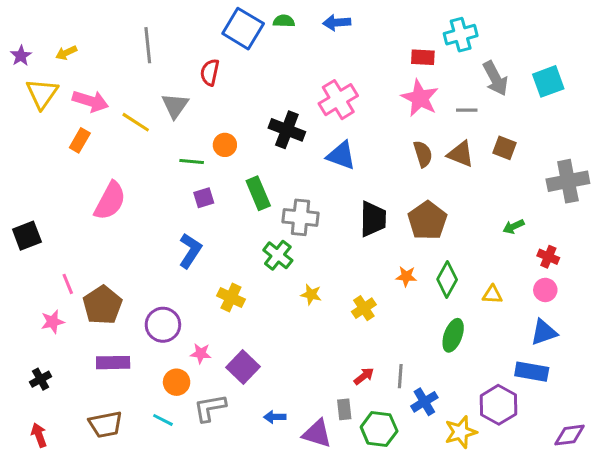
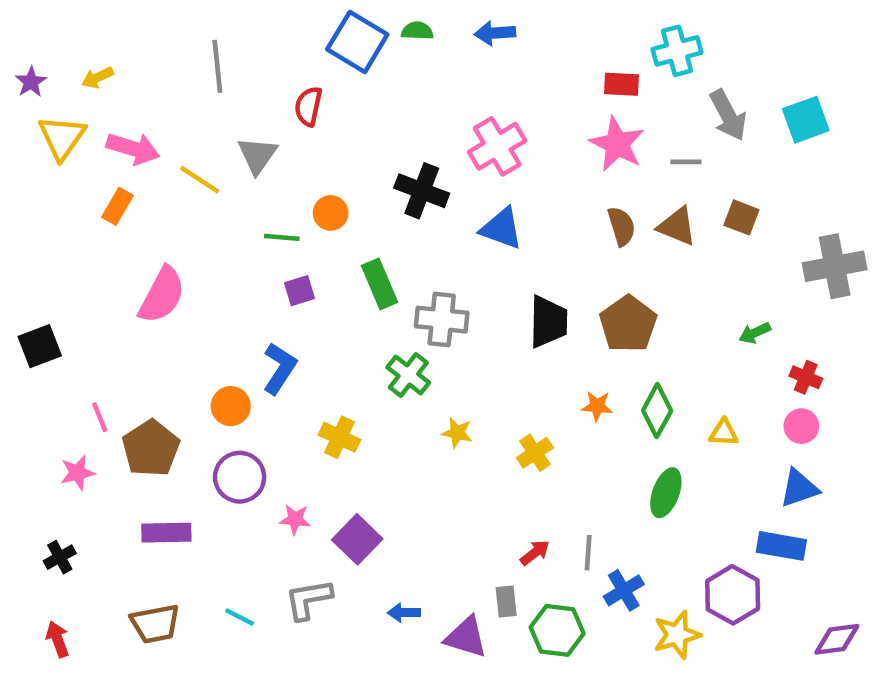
orange circle: (177, 382) -> (231, 406), moved

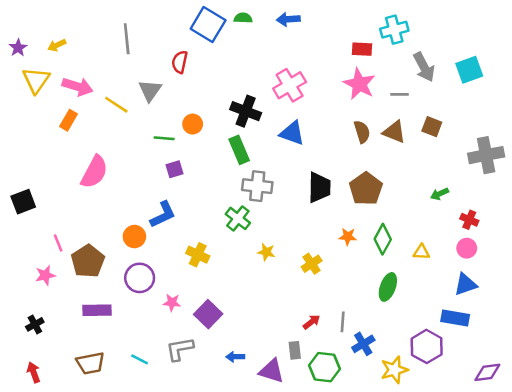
green rectangle: (379, 284) -> (239, 150), moved
blue L-shape: (280, 368) -> (163, 215), turned 32

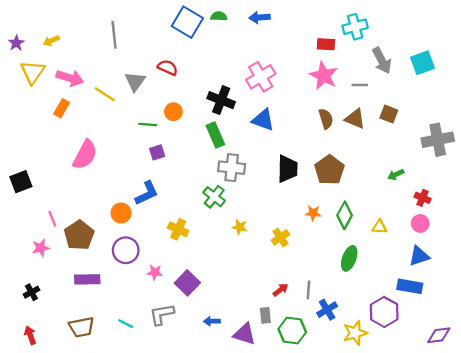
red semicircle: (180, 62) -> (168, 67), moved, turned 102

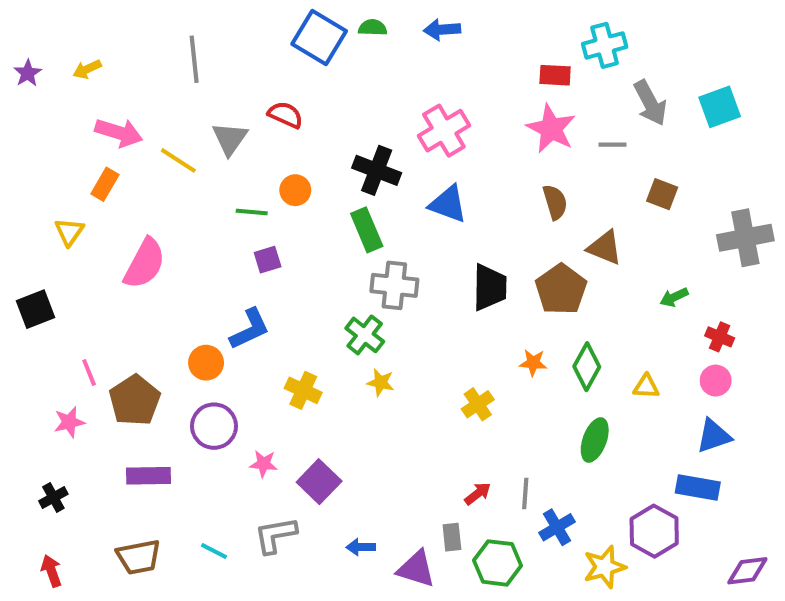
yellow triangle: (33, 72) -> (69, 232), moved, size x0.7
brown triangle: (355, 119) -> (605, 248), moved
yellow star: (240, 227) -> (381, 382), moved

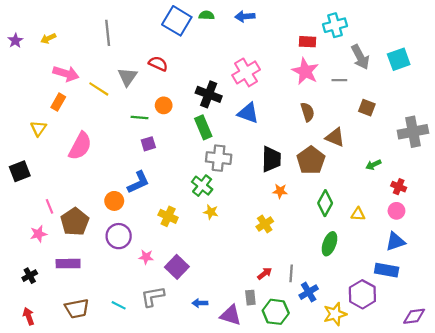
orange star: (533, 363) -> (280, 191), moved
purple rectangle: (149, 476) -> (68, 264), moved

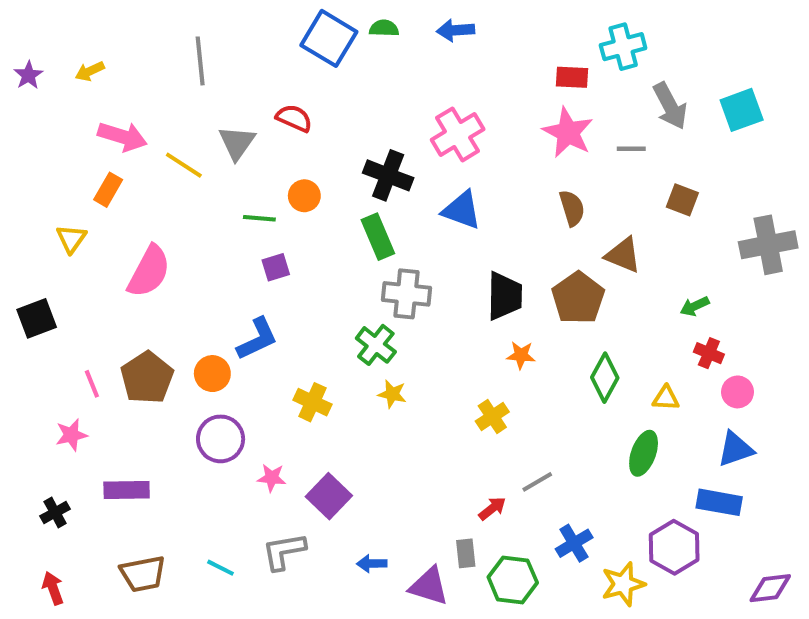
red cross: (399, 187) -> (709, 353), moved
brown pentagon: (75, 222) -> (147, 378), moved
green ellipse: (329, 244) -> (644, 453), moved
gray line: (291, 273) -> (537, 482), moved, turned 56

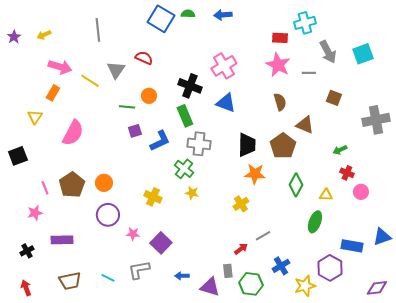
blue L-shape: (257, 339) -> (160, 141), moved
orange star: (521, 355) -> (255, 174), size x1.5
blue triangle: (735, 449) -> (382, 237), moved

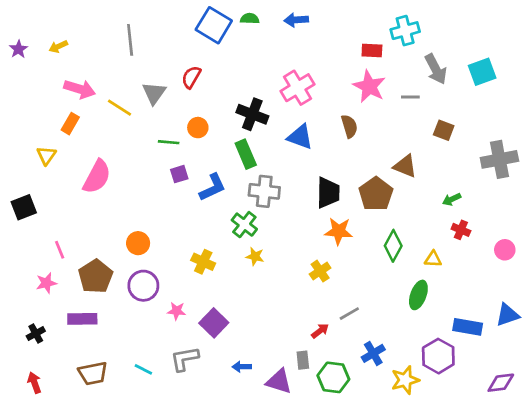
red semicircle: (144, 58) -> (191, 77), turned -84
brown semicircle: (280, 102) -> (349, 126), moved
brown pentagon: (72, 185) -> (96, 276), moved
pink circle: (361, 192) -> (505, 250), moved

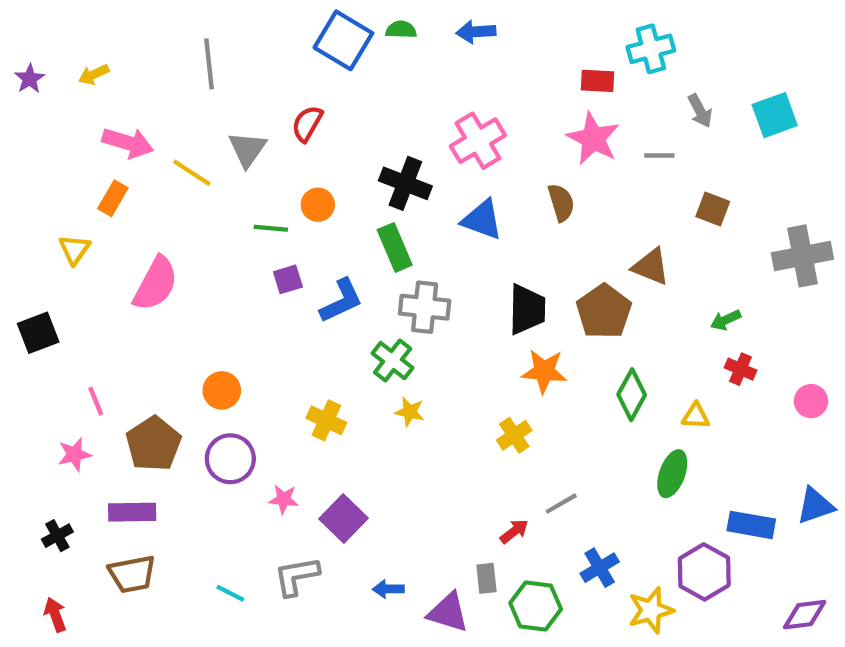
gray arrow: (436, 69) -> (700, 111), size x0.7
brown trapezoid: (93, 373) -> (132, 574), moved

